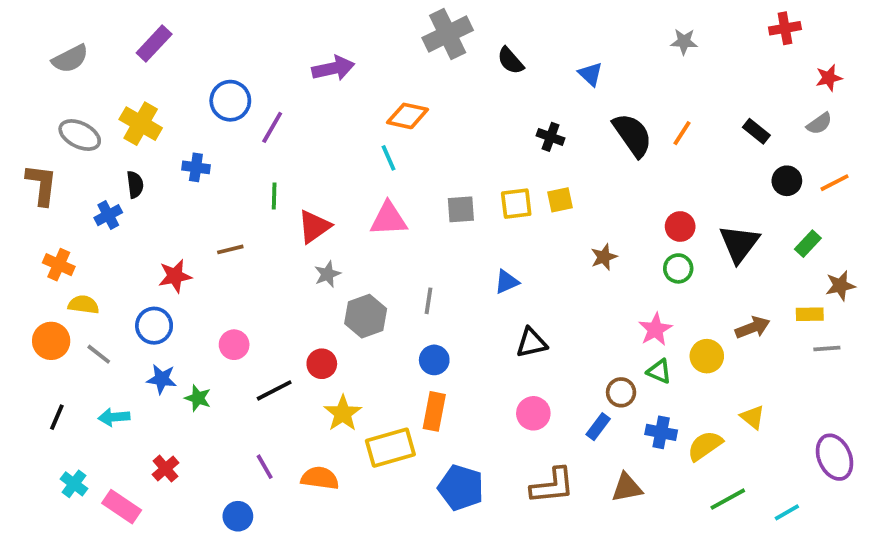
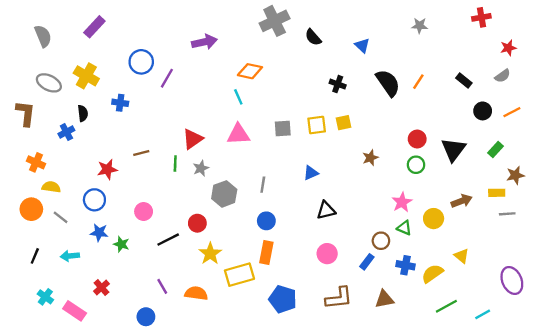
gray semicircle: (70, 59) -> (43, 36), turned -85
green line: (274, 196) -> (175, 164), moved

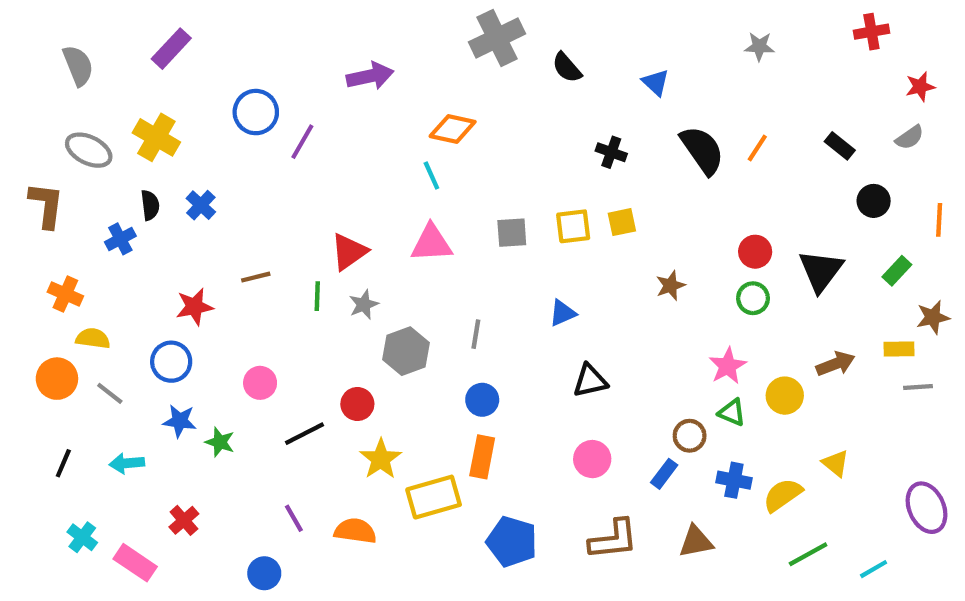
blue cross: (120, 103) -> (201, 205), moved, turned 35
orange line: (512, 112) -> (939, 220), moved, turned -60

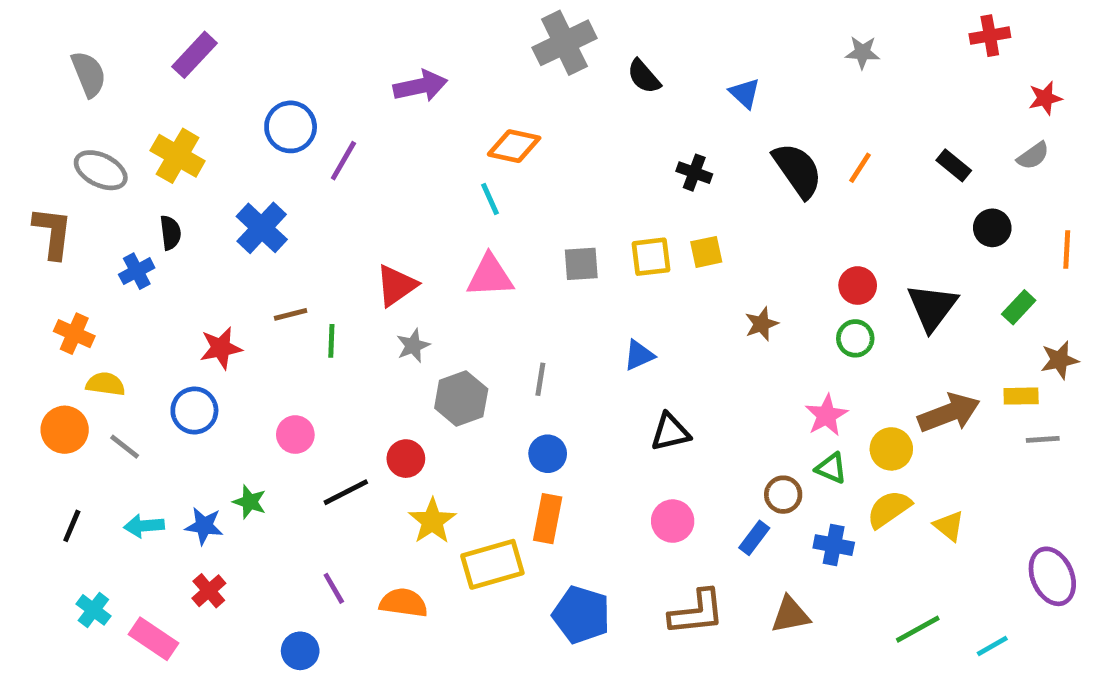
blue cross: (201, 205) -> (262, 228), moved, size x1.5
green line: (317, 296) -> (331, 341), moved
brown arrow: (836, 364) -> (949, 413), size x1.4
blue star: (180, 421) -> (204, 526), moved
yellow semicircle: (783, 495) -> (889, 509), moved

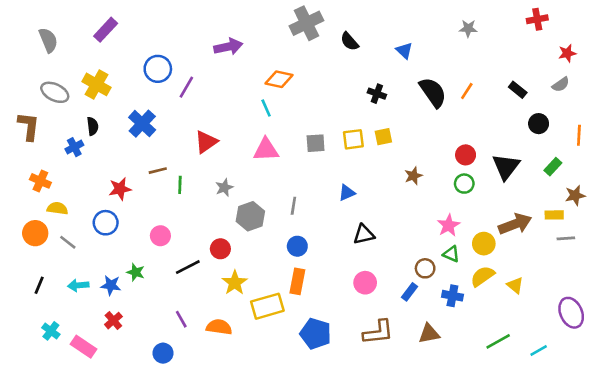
red triangle: (396, 286) -> (206, 142), moved

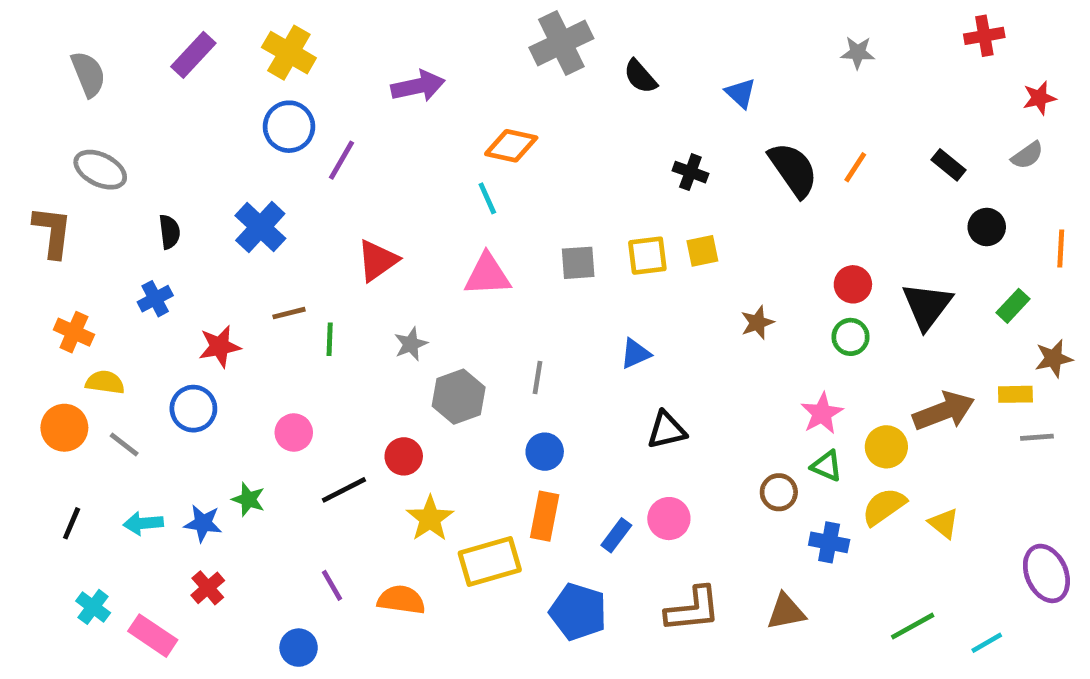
yellow cross: (97, 84) -> (289, 53), moved
blue cross: (74, 147) -> (155, 299), moved
blue rectangle: (409, 292) -> (616, 535), moved

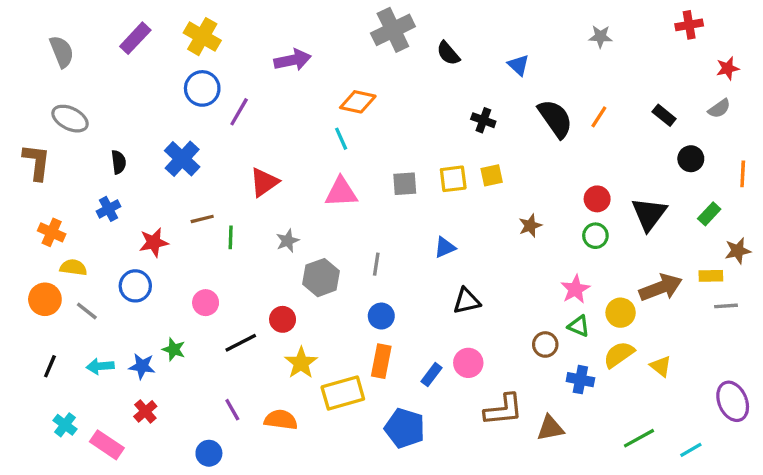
brown L-shape: (693, 609) -> (503, 410), moved

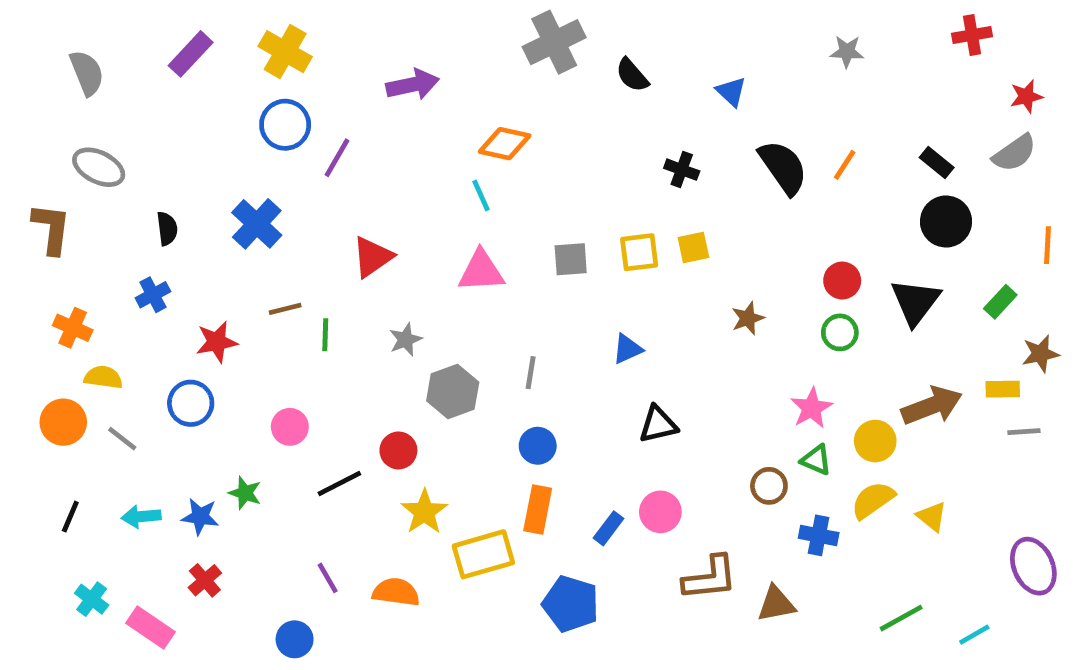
gray semicircle: (719, 109) -> (1014, 153), size x1.4
black circle: (691, 159) -> (946, 222), moved, size x1.4

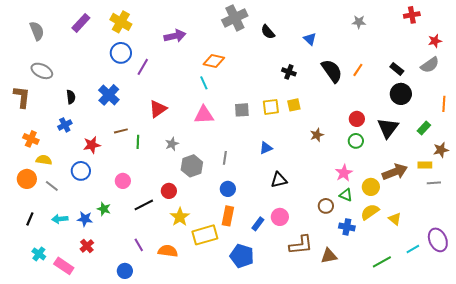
cyan line: (974, 635) -> (413, 249), moved

